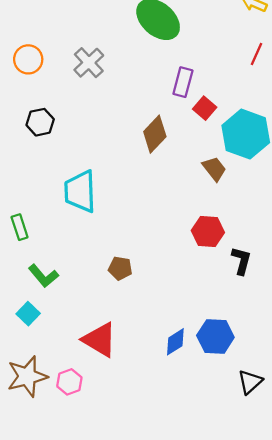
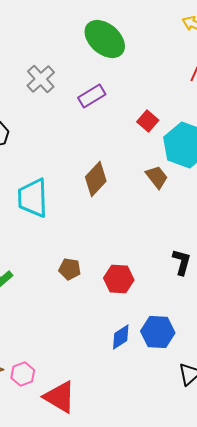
purple rectangle: (183, 82) -> (92, 96), moved, turned 44
brown diamond: (155, 134) -> (96, 179), moved
red hexagon: (208, 231) -> (119, 279), moved
red triangle: (100, 340) -> (60, 397), moved

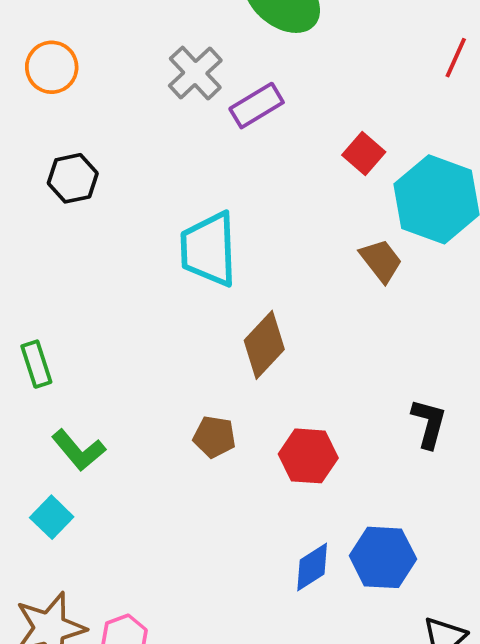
gray cross: (41, 79) -> (195, 73), moved
brown diamond: (96, 179) -> (264, 345), moved
cyan trapezoid: (33, 198) -> (209, 249), moved

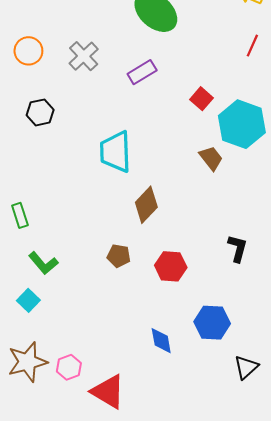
gray cross: (195, 73) -> (84, 56), moved
blue diamond: (312, 567) -> (161, 341), moved, turned -68

